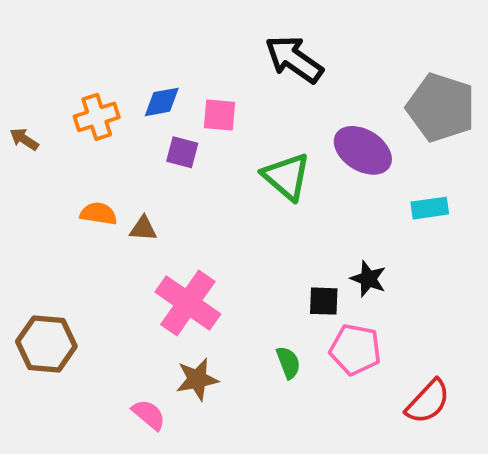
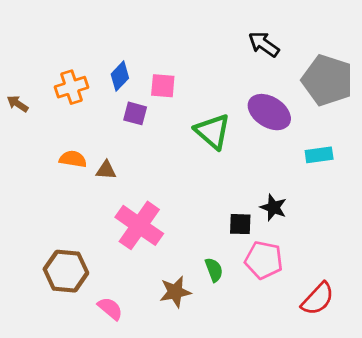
black arrow: (294, 59) -> (264, 44), moved, size x0.7
blue diamond: (162, 102) -> (120, 76), turned -36
brown hexagon: (46, 344) -> (66, 271), moved
brown star: (197, 379) -> (175, 292), moved

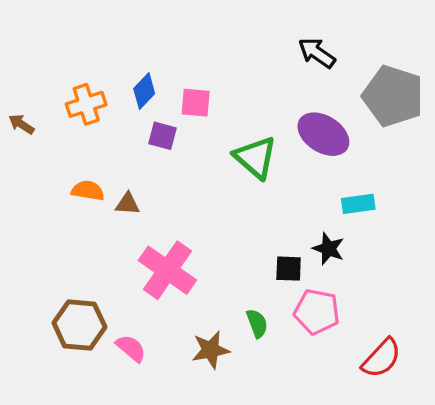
cyan rectangle: (319, 155) -> (358, 204), moved
pink semicircle: (110, 308) -> (131, 348), moved

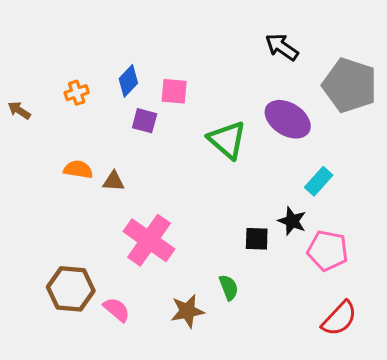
orange cross: (86, 104) -> (77, 93), size x0.7
cyan rectangle: (358, 204) -> (319, 181), turned -40
pink pentagon: (317, 312) -> (328, 251), moved

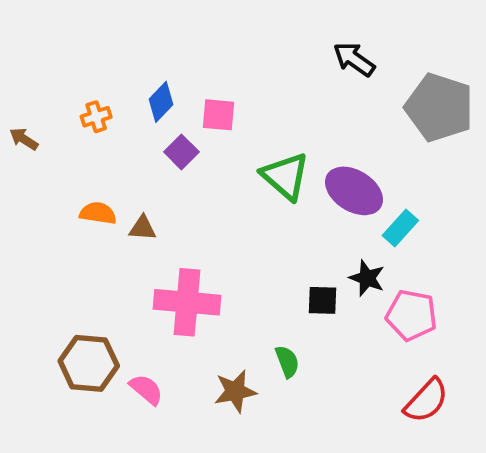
purple ellipse: (288, 119) -> (354, 191), moved
purple square: (145, 121) -> (181, 152), turned 30
pink cross: (149, 240) -> (187, 302), turned -30

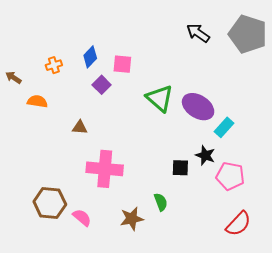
gray pentagon: (439, 107) -> (248, 34), moved
orange semicircle: (98, 213) -> (37, 101), moved

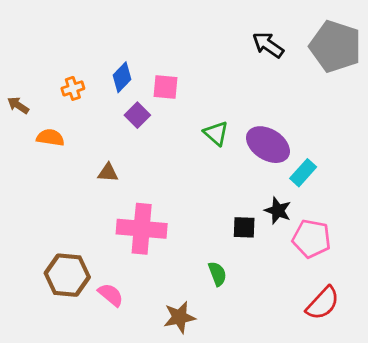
green triangle: (160, 98) -> (216, 133), size x0.7
brown star: (132, 219) -> (180, 317), moved

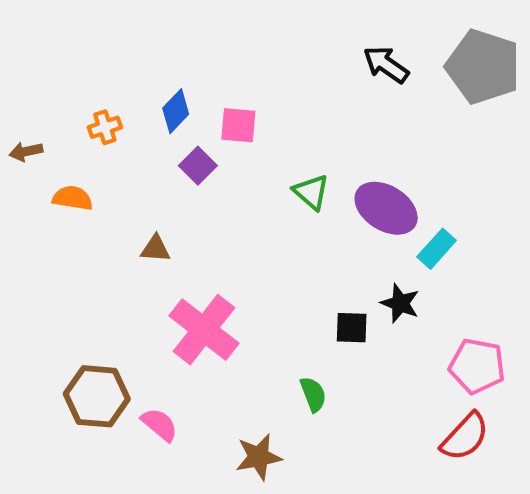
brown arrow: (18, 105) -> (26, 152), turned -45
pink cross: (142, 229) -> (204, 330), turned 33
pink pentagon: (312, 239) -> (477, 366), moved

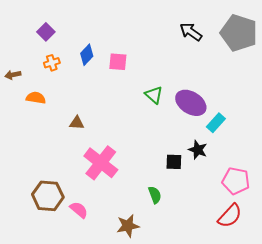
purple square: (198, 166) -> (46, 32), moved

